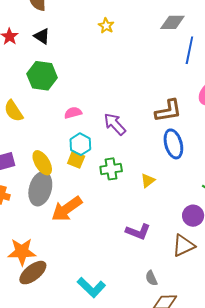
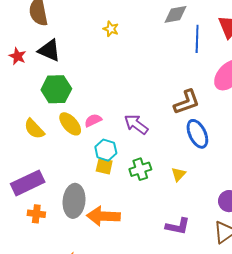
black triangle: (42, 36) -> (49, 50), size x1.4
yellow ellipse: (42, 163) -> (70, 124), moved
orange arrow: (67, 209) -> (103, 216), turned 48

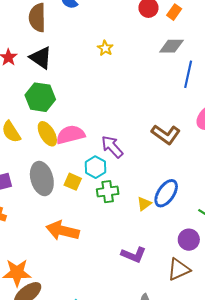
brown L-shape: (187, 102) -> (166, 134), turned 44
pink semicircle: (93, 120) -> (70, 135), size x1.6
blue ellipse: (197, 134) -> (166, 193), moved, turned 48
cyan hexagon: (106, 150) -> (95, 167), moved
gray ellipse: (74, 201) -> (42, 179), moved, turned -32

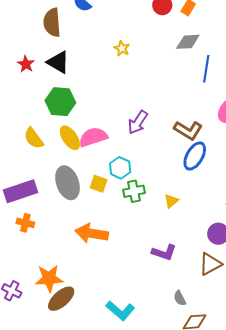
purple arrow: (112, 147) -> (138, 122), moved, turned -100
blue ellipse: (166, 193) -> (195, 156), moved

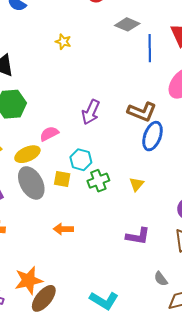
gray diamond: (188, 42) -> (127, 24), turned 35
pink semicircle: (93, 137) -> (49, 134), size x0.7
yellow ellipse: (70, 138) -> (27, 154), moved, turned -70
orange arrow: (92, 233) -> (63, 229), size x0.6

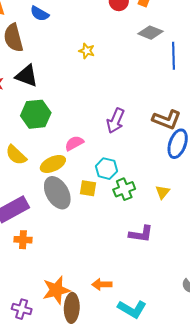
orange arrow: (63, 229) -> (102, 284), moved
purple L-shape: (138, 236) -> (141, 234), moved
brown ellipse: (44, 298) -> (72, 308), turned -36

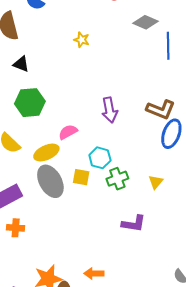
black triangle: (27, 76) -> (21, 64), size x0.7
purple arrow: (116, 121) -> (110, 110), turned -35

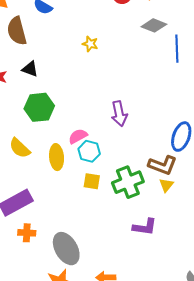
brown L-shape: (161, 109) -> (163, 165), moved
yellow ellipse: (46, 153) -> (57, 157), turned -70
cyan hexagon: (100, 158) -> (89, 151), moved
green cross: (117, 179) -> (128, 182), size x1.4
gray ellipse: (50, 181) -> (66, 249), moved

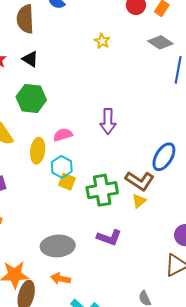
yellow star: (90, 44) -> (102, 41), moved
cyan hexagon: (89, 151) -> (62, 167), moved
gray ellipse: (66, 249) -> (58, 246), moved, turned -76

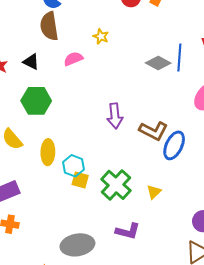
brown semicircle: (25, 19) -> (49, 26), moved
gray diamond: (160, 42) -> (158, 63), moved
pink semicircle: (63, 135) -> (73, 59), moved
brown L-shape: (140, 181) -> (153, 131), moved
green cross: (102, 190) -> (116, 185), turned -32

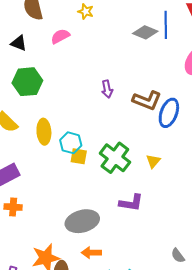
purple arrow: (115, 116) -> (107, 89), size x0.7

